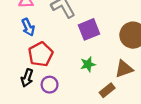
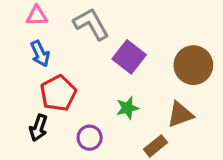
purple square: (89, 29) -> (129, 57), turned -30
purple circle: (50, 85) -> (90, 138), moved

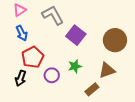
pink triangle: (37, 16) -> (20, 10), turned -32
purple circle: (90, 138) -> (52, 75), moved

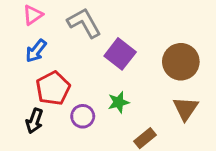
blue arrow: (22, 33) -> (36, 51), turned 63
brown triangle: (107, 70) -> (186, 108), moved, turned -36

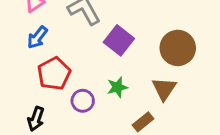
brown triangle: (186, 108) -> (164, 89), moved
black arrow: (34, 121) -> (36, 119), moved

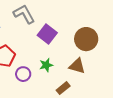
brown triangle: (164, 89) -> (77, 66), turned -48

